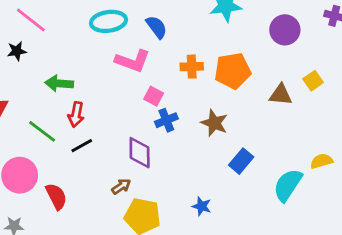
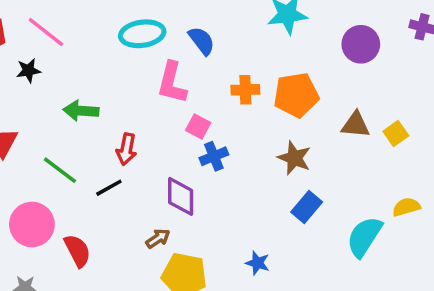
pink L-shape: (132, 61) -> (172, 83), turned 84
yellow square: (313, 81) -> (396, 133), moved
red arrow: (76, 115) -> (126, 149), moved
brown star: (214, 123) -> (294, 158), moved

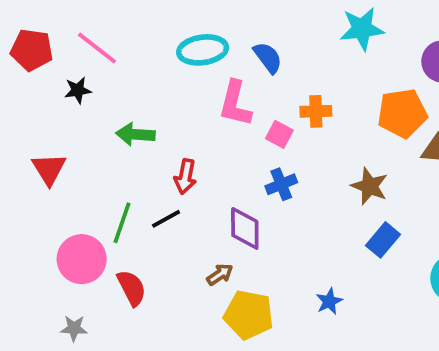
orange pentagon: (296, 95) -> (402, 113), moved
pink square: (198, 126) -> (279, 134), moved
green line: (60, 170) -> (122, 223), moved, turned 72
blue star: (258, 263) -> (329, 301), turned 30

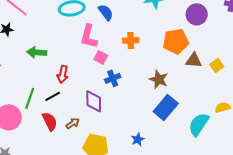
pink square: (279, 134) -> (101, 57), moved
blue rectangle: (383, 240) -> (166, 107), size x1.4
brown arrow: (220, 274) -> (73, 123), moved
red semicircle: (132, 288) -> (50, 121), moved

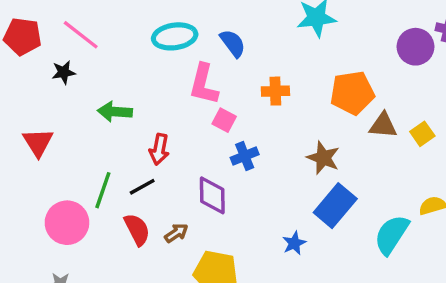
purple circle: (197, 14) -> (416, 47), moved
blue star: (138, 139) -> (294, 243), moved

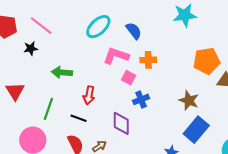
cyan ellipse: (175, 36) -> (98, 27), turned -35
pink L-shape: (204, 84) -> (116, 56), turned 95
orange cross: (275, 91) -> (148, 60), moved
black line: (142, 187) -> (79, 118), turned 49
green line: (103, 190) -> (48, 109), moved

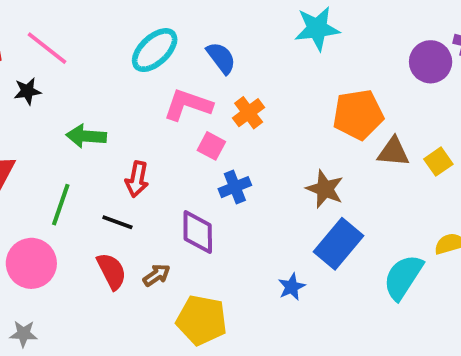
orange cross: (148, 60) -> (249, 113), turned -35

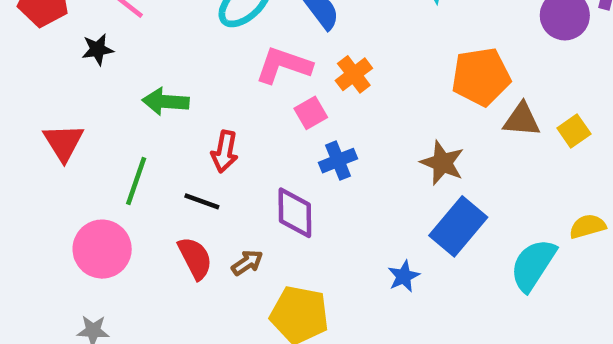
pink square: (211, 146) -> (311, 113), turned 32

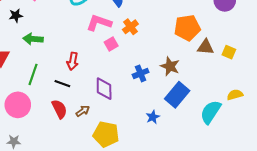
green arrow: (166, 102) -> (33, 39), moved
yellow square: (574, 131) -> (229, 52), turned -32
blue cross: (338, 161) -> (141, 73), moved

